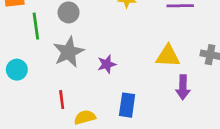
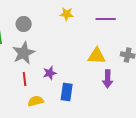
purple star: (107, 64) -> (50, 73), moved
red line: (62, 100) -> (25, 79), moved

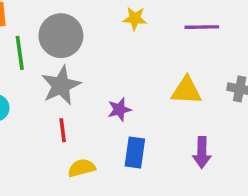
gray circle: (24, 24) -> (61, 36), size x1.6
purple star: (50, 73) -> (119, 110), moved
purple arrow: (108, 79) -> (202, 152), moved

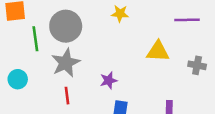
purple line: (202, 27) -> (187, 20), moved
yellow triangle: (186, 91) -> (158, 51), moved

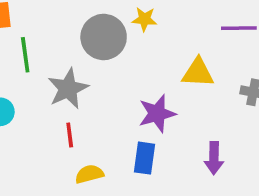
gray circle: (66, 26) -> (104, 37), moved
purple star: (109, 80) -> (157, 114), moved, size x1.5

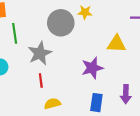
blue rectangle: (145, 158) -> (96, 103), moved

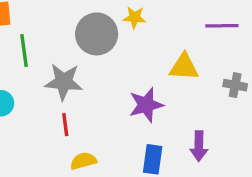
gray star: (40, 53) -> (64, 82), turned 30

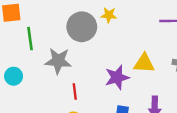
yellow triangle: (184, 67) -> (144, 63), moved
red line: (65, 125) -> (75, 91), moved

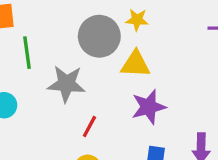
yellow triangle: (144, 63) -> (135, 64), moved
red line: (75, 91) -> (89, 127), turned 35

